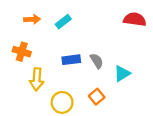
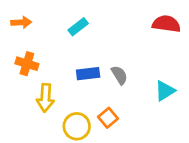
orange arrow: (32, 19) -> (21, 22), moved
cyan triangle: (122, 74) -> (165, 91), moved
orange square: (97, 97) -> (108, 118), moved

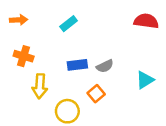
gray semicircle: (119, 75) -> (105, 66), turned 96
orange square: (108, 118) -> (96, 94), moved

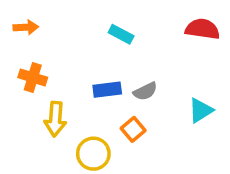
cyan rectangle: (69, 24) -> (121, 34), moved, turned 66

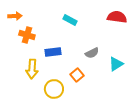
orange cross: (33, 77) -> (27, 35), moved
blue rectangle: (107, 90) -> (53, 52), moved
gray semicircle: (145, 91) -> (92, 53), moved

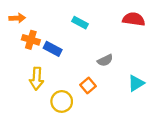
blue rectangle: (53, 52) -> (53, 49), moved, turned 35
cyan triangle: (116, 64) -> (136, 83), moved

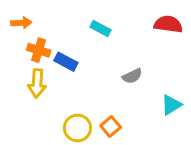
yellow arrow: (37, 79) -> (37, 83), moved
orange square: (88, 85) -> (111, 127), moved

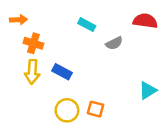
blue rectangle: (66, 62) -> (62, 72), moved
gray semicircle: (132, 76) -> (114, 43), moved
orange square: (111, 127) -> (96, 109), turned -35

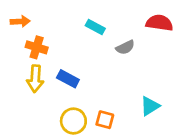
cyan triangle: (148, 90) -> (150, 106), moved

